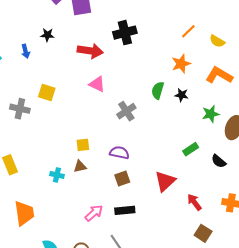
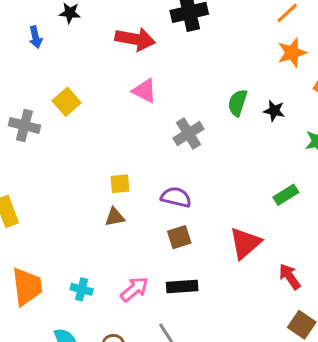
orange star: (181, 64) -> (292, 53), moved
yellow square: (47, 93) -> (67, 102), turned 30
cyan cross: (57, 175) -> (82, 289), moved

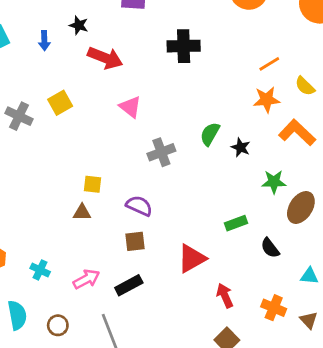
red arrow: (135, 39) -> (105, 58), moved
black rectangle: (182, 286) -> (129, 285), turned -36

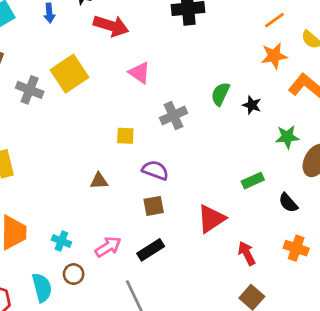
yellow square: (60, 103) -> (69, 74), size x1.5
yellow square: (92, 184) -> (125, 136), moved
orange cross: (274, 308) -> (296, 248), moved
brown circle: (58, 325) -> (74, 274), moved

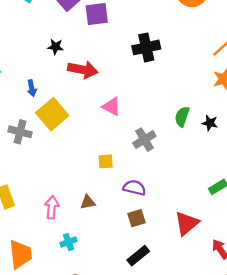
blue arrow: (49, 13) -> (32, 88), moved
cyan cross: (61, 241) -> (68, 242), moved, turned -35
pink arrow: (108, 247) -> (52, 207), moved, turned -45

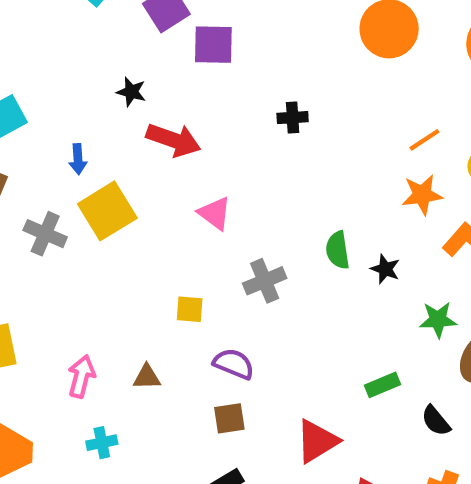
black cross: (146, 47) -> (293, 118), size x0.6
green semicircle: (182, 117) -> (338, 250), turned -36

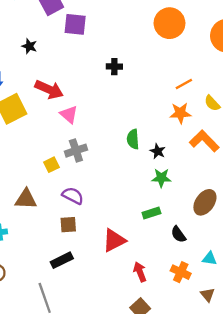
red arrow: (174, 140) -> (49, 89), moved
gray cross: (265, 281) -> (76, 151), moved
yellow square: (190, 309) -> (52, 165), turned -35
green star: (438, 320) -> (161, 178), moved
brown triangle: (147, 377) -> (26, 199), size x1.5

